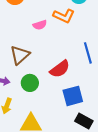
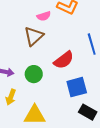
brown triangle: (20, 55) -> (34, 36), moved

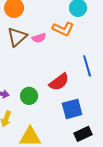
brown triangle: (34, 36) -> (17, 37), moved
black rectangle: (88, 112) -> (83, 134), turned -54

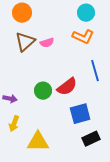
orange L-shape: (63, 29) -> (83, 37), moved
green circle: (29, 96) -> (43, 91), moved

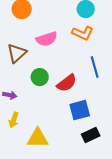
brown triangle: (25, 42) -> (17, 53), moved
pink semicircle: (47, 43) -> (47, 39), size x1.5
green circle: (43, 91) -> (40, 77), moved

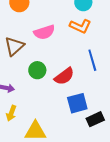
black rectangle: (91, 135) -> (95, 119), moved

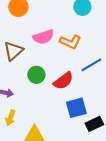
orange L-shape: (80, 26) -> (70, 42), moved
blue line: (92, 60) -> (91, 65), turned 75

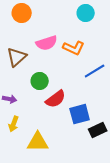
red semicircle: (63, 81) -> (56, 99), moved

